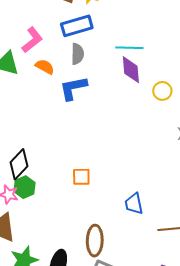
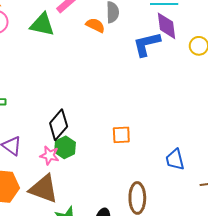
orange semicircle: (45, 67) -> (95, 25), moved
blue L-shape: (73, 88) -> (147, 44), moved

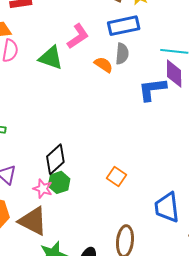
orange square: (121, 135) -> (116, 177), turned 30
blue trapezoid: (175, 160) -> (167, 207), size x1.4

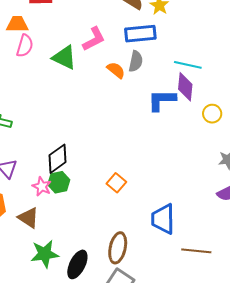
brown triangle: (33, 221) -> (28, 218), size x0.7

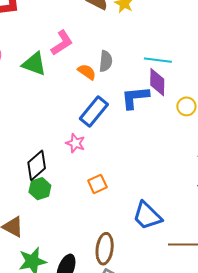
blue rectangle: (140, 34) -> (94, 111), moved, turned -40
orange square: (116, 183) -> (97, 184), turned 30
pink star: (42, 186) -> (75, 143), moved
blue trapezoid: (163, 219) -> (147, 216), turned -40

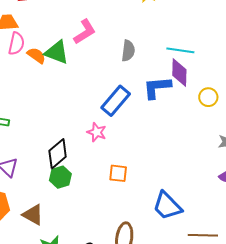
orange semicircle: (87, 72) -> (36, 55), moved
orange square: (97, 184) -> (118, 173), turned 30

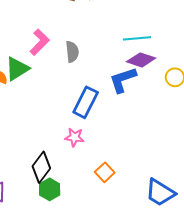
gray semicircle: (128, 51) -> (72, 52), moved
green triangle: (57, 52) -> (17, 69), turned -40
purple diamond: (179, 72) -> (141, 60), turned -60
orange square: (118, 173) -> (105, 172), turned -36

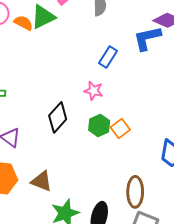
blue rectangle: (86, 102) -> (108, 57), size x0.7
green hexagon: (50, 189) -> (99, 125), moved

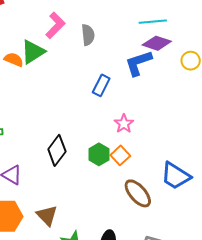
pink star: (94, 91) -> (124, 124), moved, turned 30
brown triangle: (42, 181) -> (47, 215), turned 30
brown ellipse: (135, 192) -> (138, 193), moved, turned -36

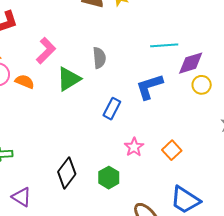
pink L-shape: (55, 25) -> (46, 51), moved
purple diamond: (157, 43) -> (191, 63), moved, turned -36
green triangle: (33, 52) -> (69, 79), moved
orange square: (120, 155) -> (172, 150), moved

